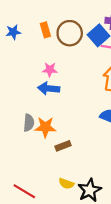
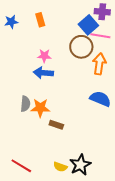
brown circle: (70, 33) -> (81, 47), moved
brown rectangle: (63, 146) -> (56, 125), turned 40
yellow semicircle: (66, 184) -> (60, 167), moved

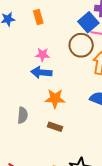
gray semicircle: (25, 104) -> (23, 115), moved
orange star: (40, 108) -> (55, 99), moved

